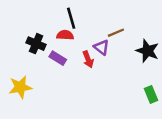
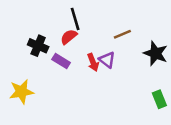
red semicircle: (65, 35) -> (69, 37), turned -42
purple triangle: (101, 47) -> (107, 60), moved

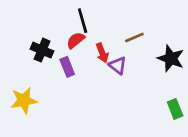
purple rectangle: (61, 61) -> (67, 67), turned 36
red arrow: (93, 62) -> (102, 53), moved

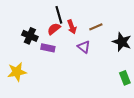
red arrow: (102, 53) -> (72, 27), moved
purple rectangle: (67, 67) -> (48, 48), turned -56

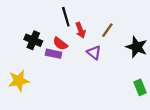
brown line: (96, 27) -> (107, 30), turned -32
red semicircle: (54, 29) -> (60, 44), moved, turned -104

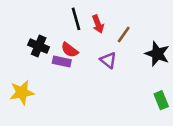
red arrow: (80, 30) -> (98, 24), moved

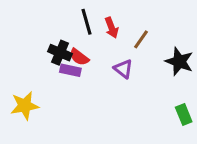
black cross: (39, 46) -> (60, 53), moved

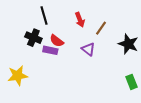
black line: (87, 22) -> (44, 15), moved
black cross: (60, 53) -> (33, 38), moved

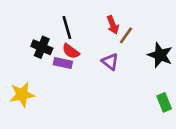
black line: (44, 15) -> (67, 28), moved
red arrow: (80, 20) -> (113, 25), moved

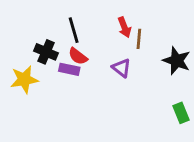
brown line: (126, 35) -> (139, 39), turned -30
yellow star: (22, 95) -> (24, 79), moved

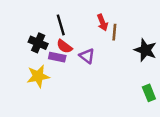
purple triangle: (121, 68) -> (87, 56), moved
yellow star: (24, 79) -> (38, 76), moved

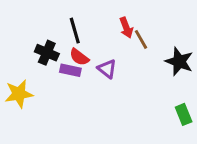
brown line: (114, 32) -> (141, 39), turned -35
yellow star: (38, 76) -> (19, 94), moved

